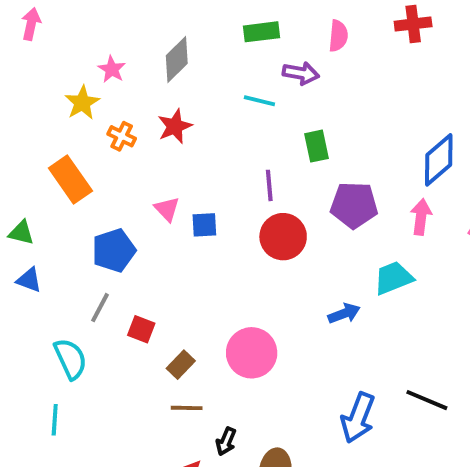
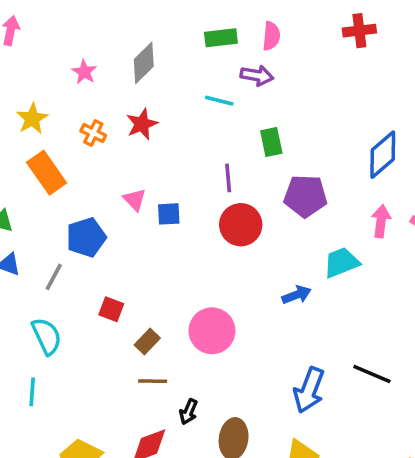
pink semicircle: (338, 36) -> (271, 36), moved
yellow star: (82, 103) -> (32, 119), moved
pink arrow: (421, 217) -> (381, 221), moved
gray line: (100, 308) -> (54, 277), moved

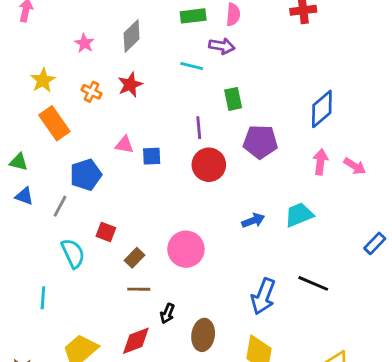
pink triangle: (135, 200) -> (124, 145), turned -36
cyan trapezoid: (341, 262) -> (299, 215), moved
cyan semicircle: (47, 336) -> (73, 253), moved

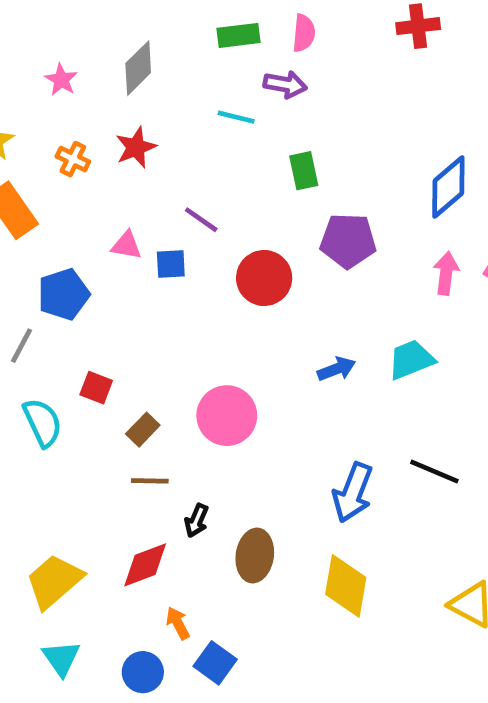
purple line: (199, 128) -> (201, 220), moved, turned -50

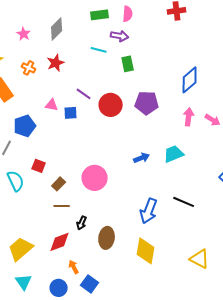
green rectangle: (304, 171) -> (128, 64), moved
red circle: (264, 278) -> (111, 105), moved

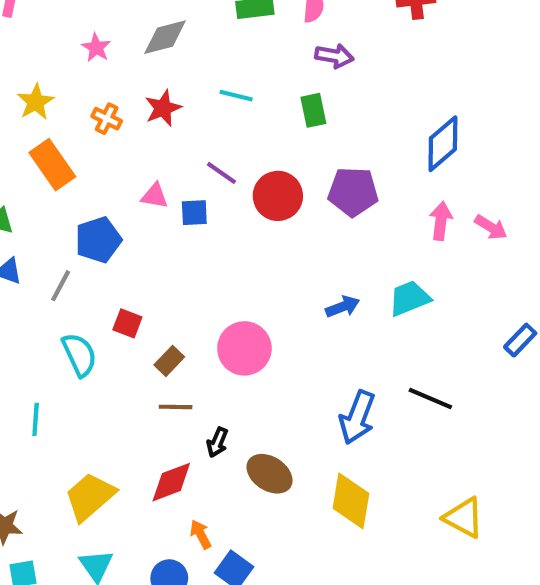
gray diamond: (57, 29) -> (165, 37), turned 30
purple arrow: (120, 36) -> (334, 56), moved
cyan line: (99, 50) -> (236, 96), moved
brown ellipse: (107, 238) -> (270, 474), turned -65

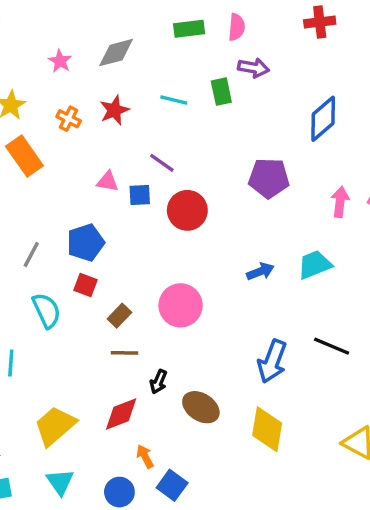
green rectangle: (313, 110) -> (221, 92), moved
blue diamond: (443, 144) -> (323, 119), moved
red circle: (278, 196) -> (187, 210), moved
blue pentagon: (98, 240) -> (86, 243), moved

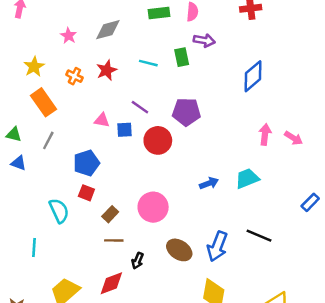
purple pentagon: (269, 178) -> (186, 112), moved
gray line: (31, 254) -> (48, 140), moved
brown ellipse: (201, 407) -> (179, 250), moved

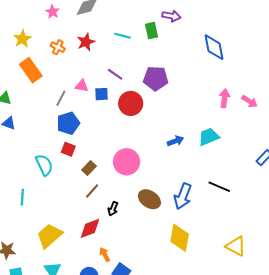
blue diamond: (253, 76) -> (214, 47), turned -60
gray line: (48, 140) -> (61, 98), moved
brown line: (114, 240) -> (92, 191), turned -49

